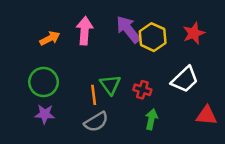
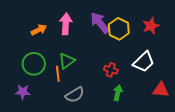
green triangle: (110, 85) -> (67, 61), moved, turned 30
orange line: (94, 95) -> (58, 74), moved
purple star: (45, 114) -> (23, 92), moved

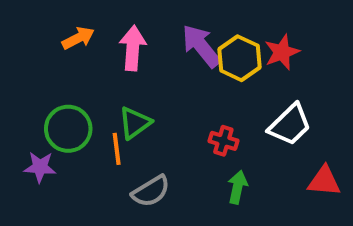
red star: (151, 26) -> (282, 52), moved
orange arrow: (39, 30) -> (78, 38), moved
purple star: (23, 92) -> (40, 167), moved

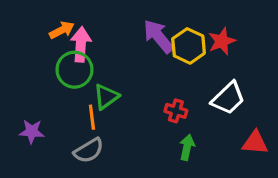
pink arrow: (133, 48) -> (81, 44), moved
green circle: (68, 129) -> (74, 70), moved
gray semicircle: (151, 191) -> (89, 150), moved

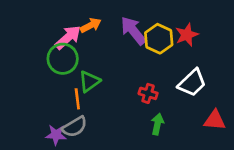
orange arrow: (62, 30) -> (91, 25), moved
pink arrow: (81, 44) -> (68, 37), turned 44
purple star: (32, 131) -> (56, 135), moved

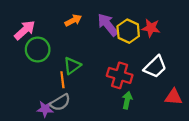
red star: (187, 35) -> (151, 28), turned 30
pink arrow: (68, 37) -> (25, 30), moved
green circle: (63, 59) -> (38, 50), moved
red cross: (148, 93) -> (120, 75), size x1.6

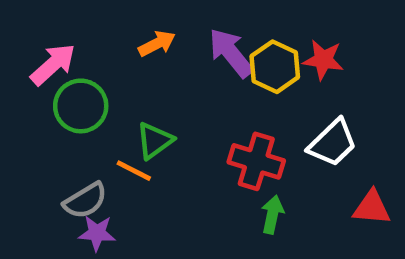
orange line: (62, 80) -> (134, 171), turned -56
gray semicircle: (60, 102) -> (85, 201), moved

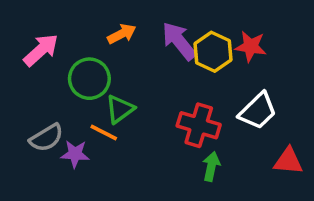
green circle: (81, 106) -> (89, 79), moved
gray semicircle: (85, 201) -> (46, 138), moved
purple star: (97, 233) -> (75, 154), moved

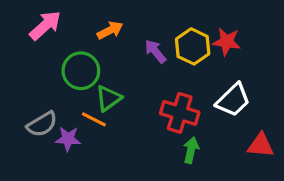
purple arrow: (179, 41) -> (155, 51), moved, size x0.7
pink arrow: (41, 50) -> (45, 25), moved

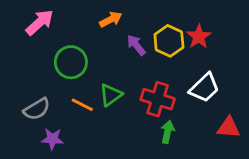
orange arrow: (110, 30) -> (111, 20), moved
red star: (227, 42) -> (199, 37), turned 30
green triangle: (108, 98) -> (111, 95), moved
purple star: (68, 139) -> (52, 139), moved

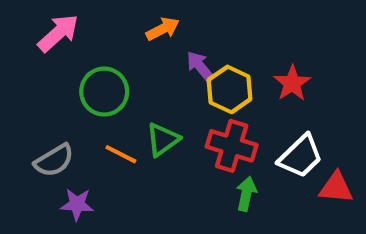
red star: (199, 37) -> (292, 83), moved
yellow hexagon: (169, 41) -> (230, 89), moved
white trapezoid: (204, 88) -> (301, 156), moved

